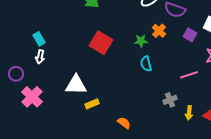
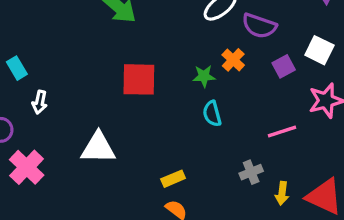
purple square: (190, 35) -> (284, 66), turned 32
cyan rectangle: (39, 39) -> (17, 68), moved
red square: (101, 43) -> (139, 79), turned -30
yellow rectangle: (92, 104) -> (173, 179), moved

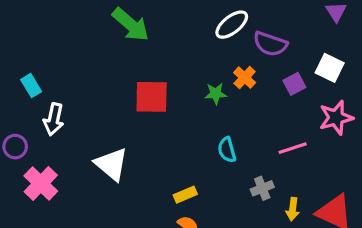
white arrow: (40, 102) -> (54, 119), size x1.4
cyan semicircle: (212, 114) -> (227, 150), moved
white triangle: (98, 148) -> (111, 164), turned 39

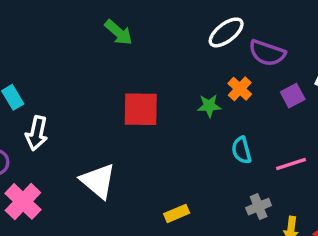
green arrow: (131, 25) -> (119, 32), size x0.7
cyan semicircle: (227, 150) -> (242, 150), moved

